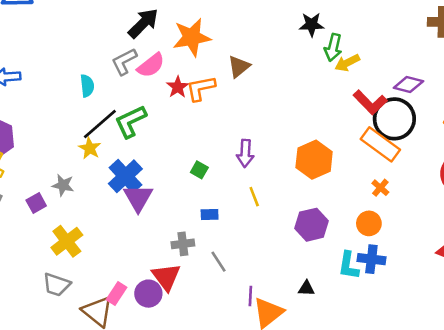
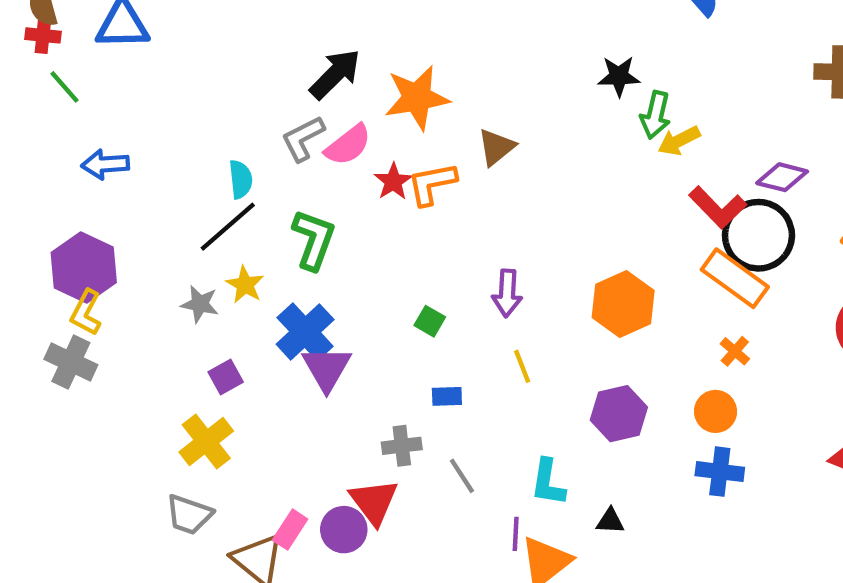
green L-shape: (131, 121) -> (314, 240), turned 135
black line: (100, 124) -> (228, 227), moved
gray star: (63, 185) -> (200, 304), moved
purple square: (36, 203) -> (226, 377), moved
cyan L-shape: (349, 265) -> (548, 482), moved

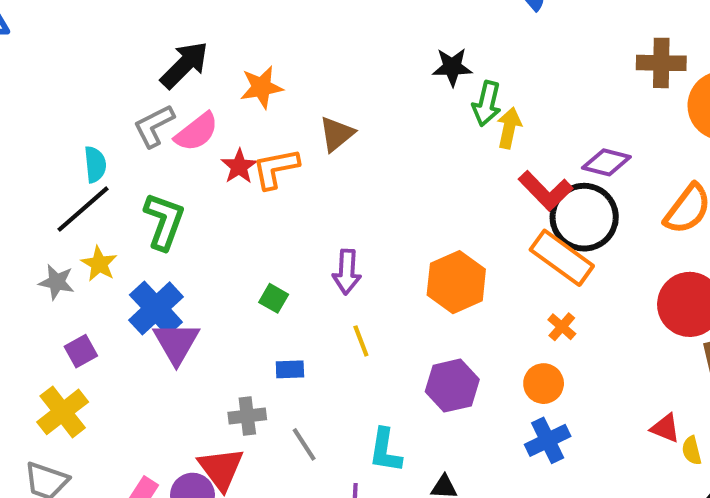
orange star: (417, 98) -> (261, 87), size x0.7
yellow arrow: (679, 141) -> (509, 128), turned 129
blue cross: (720, 472) -> (548, 440), turned -33

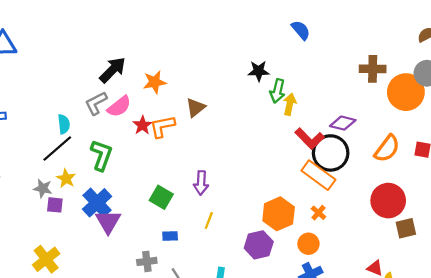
orange hexagon: (456, 282) -> (279, 214), moved
green square: (274, 298) -> (161, 197), size x1.5
yellow line: (361, 341) -> (209, 220), turned 42
purple square: (81, 351) -> (55, 205), moved, turned 35

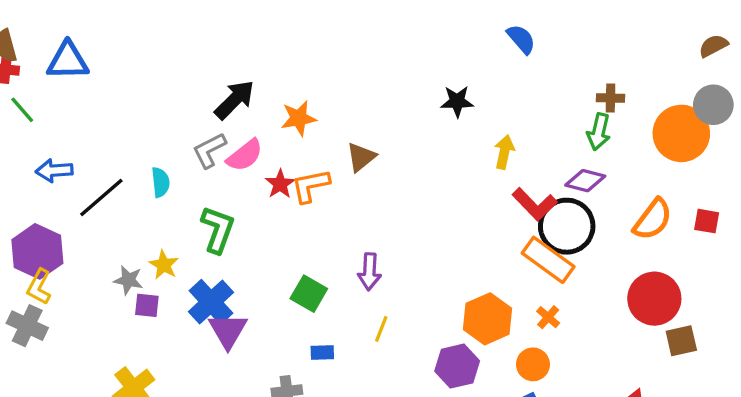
brown cross: (373, 69) -> (611, 98), moved, size x0.7
green arrow: (277, 91) -> (599, 132), moved
black line: (57, 149) -> (101, 197), moved

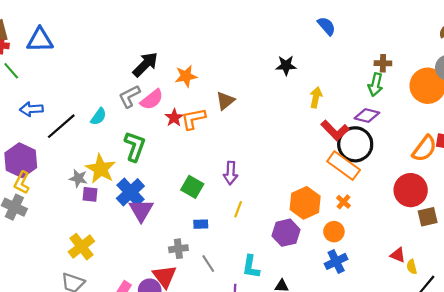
cyan semicircle: (160, 182) -> (99, 117), turned 42
orange semicircle: (653, 219) -> (424, 149), moved
yellow star: (164, 265) -> (101, 169), size x1.6

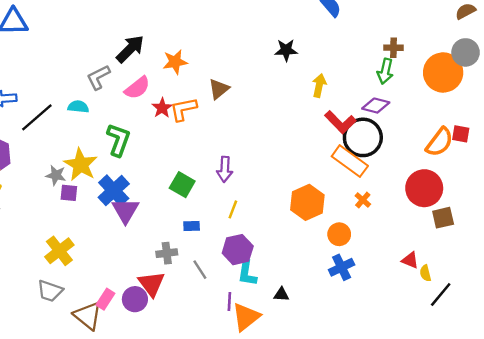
gray L-shape: (129, 96) -> (98, 77), moved
cyan semicircle: (99, 117) -> (78, 107), turned -120
orange cross: (344, 202) -> (363, 200), moved
purple hexagon: (286, 233) -> (238, 250), moved

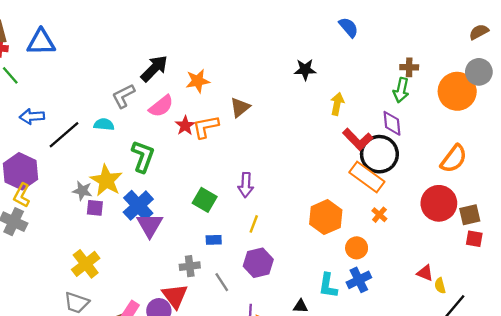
purple diamond: (376, 106) -> (392, 123), turned 70
red square: (461, 134) -> (474, 239), moved
brown square: (443, 218) -> (470, 215), moved
cyan L-shape: (247, 273) -> (328, 286), moved

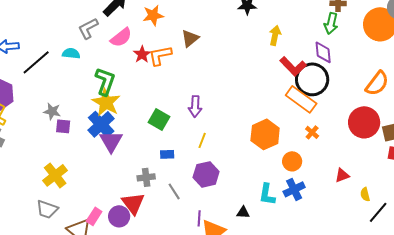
yellow star: (106, 180) -> (106, 102), moved
red triangle: (425, 273) -> (342, 175), moved, turned -42

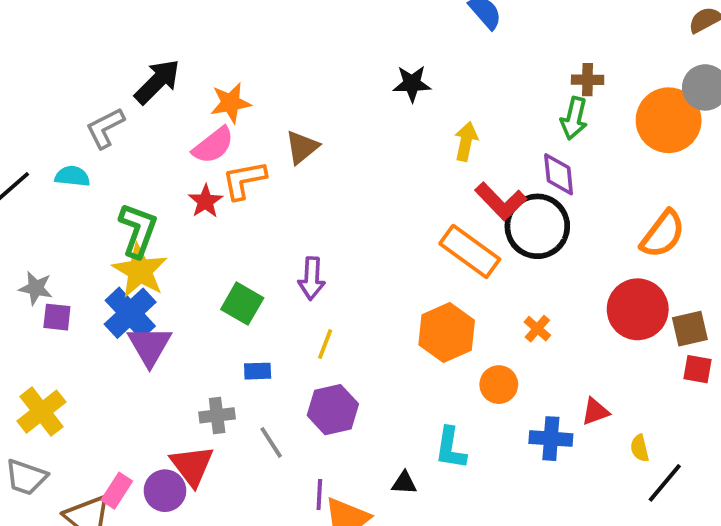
pink semicircle: (121, 37) -> (213, 145), moved
red star: (142, 54) -> (205, 201), moved
orange rectangle: (301, 99) -> (470, 251), moved
blue cross: (294, 189) -> (551, 439), moved, turned 30

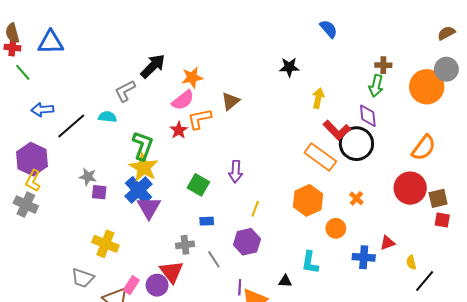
yellow line: (325, 344) -> (255, 209), moved
yellow cross: (41, 412) -> (105, 244), moved, turned -30

